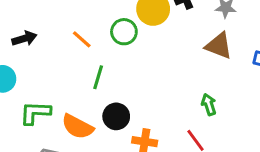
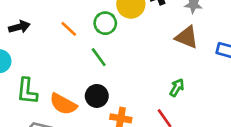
green line: (98, 77) -> (99, 57), moved, turned -54
green arrow: (209, 104) -> (177, 88), turned 48
green L-shape: (35, 113) -> (27, 91), turned -88

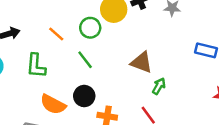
brown triangle: (187, 37) -> (142, 62), moved
green L-shape: (27, 91) -> (36, 66), moved

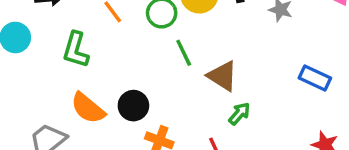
green line: (85, 60) -> (184, 53), moved

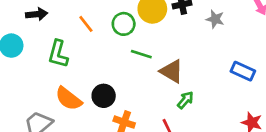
green line: (184, 53) -> (141, 54), turned -45

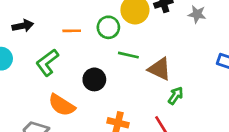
orange line: (86, 24) -> (72, 31), turned -48
green L-shape: (58, 54) -> (47, 63), turned 44
black circle: (104, 96) -> (94, 79), moved

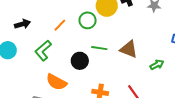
orange line: (72, 31) -> (60, 25), turned -40
green line: (128, 55) -> (99, 48), moved
green arrow: (176, 96) -> (157, 65), moved, turned 32

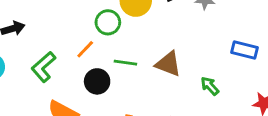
orange line: (60, 25) -> (85, 49), moved
green arrow: (157, 65) -> (210, 86), turned -104

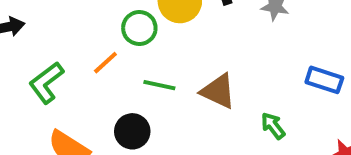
black circle: (97, 81) -> (132, 131), moved

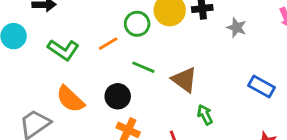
green L-shape: (46, 83) -> (63, 50), turned -120
green arrow: (273, 126) -> (205, 115), moved

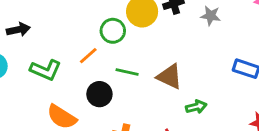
black circle: (118, 96) -> (99, 94), moved
green arrow: (205, 115) -> (196, 107), turned 114

